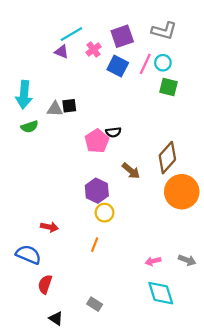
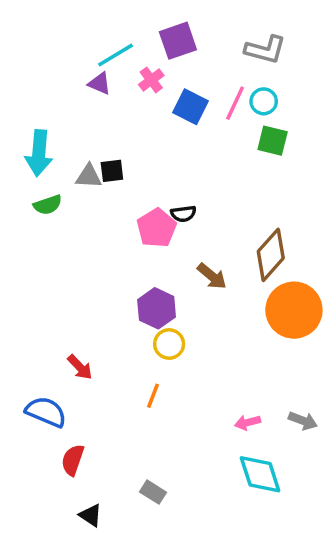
purple square: (122, 36) -> (178, 41), moved
red arrow: (49, 227) -> (80, 367), turned 35

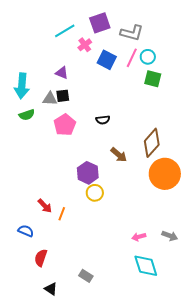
gray L-shape: (265, 50) -> (132, 33), moved
purple triangle: (99, 83) -> (62, 73), moved
pink pentagon: (157, 228) -> (65, 125), moved
orange line: (153, 396) -> (62, 214), moved
blue semicircle: (46, 412) -> (26, 231), size x0.7

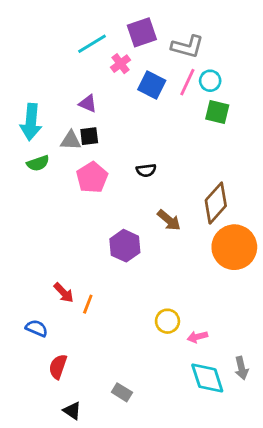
yellow circle: (95, 193) -> (167, 321), moved
gray arrow: (170, 236) -> (241, 368), moved, turned 56

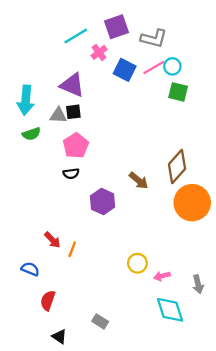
pink line: (187, 82) -> (154, 68), turned 35
purple triangle: (88, 103) -> (72, 85), size x1.6
black semicircle: (146, 170) -> (71, 174), moved
gray arrow: (241, 368) -> (198, 284), moved

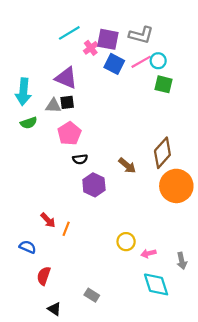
purple square: (116, 27) -> (108, 39), moved, turned 30
black semicircle: (71, 174) -> (80, 159), moved

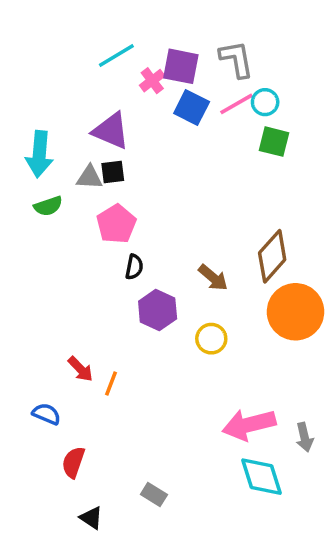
gray L-shape: (141, 35) -> (236, 59), turned -115
black semicircle: (80, 159) -> (134, 267), turned -72
yellow circle: (126, 242) -> (211, 339), moved
pink arrow: (149, 253) -> (249, 425), size x2.0

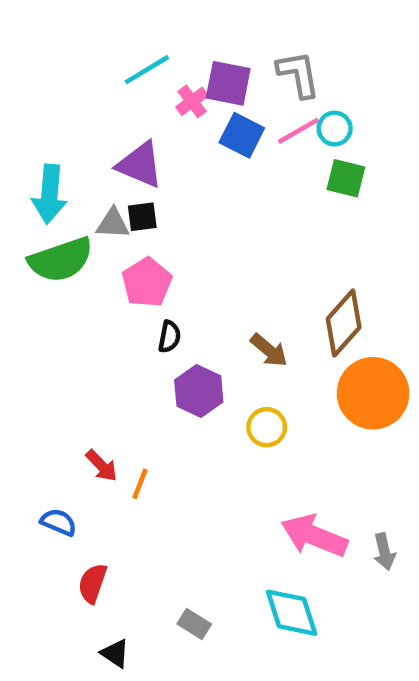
green semicircle: (48, 206) -> (61, 260), size x1.8
pink arrow: (249, 425) -> (314, 536), turned 36
cyan diamond: (261, 477) -> (292, 613), moved

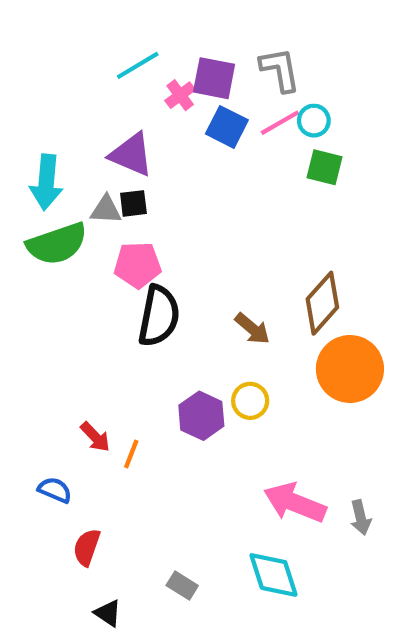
pink pentagon: (147, 282) -> (138, 265), turned 30
black semicircle: (169, 337) -> (159, 316), size x2.0
purple hexagon: (199, 391) -> (201, 416), moved

